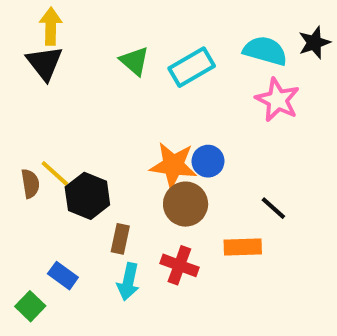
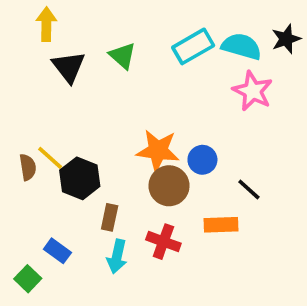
black triangle: (45, 63) -> (69, 67), moved
cyan rectangle: (192, 67) -> (193, 46), moved
blue circle: (208, 161) -> (202, 160), moved

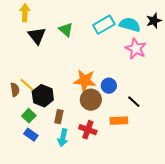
green square: (28, 279) -> (29, 116), moved

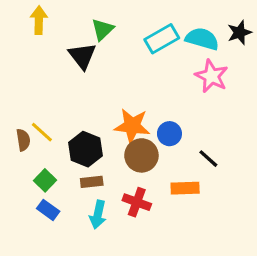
green triangle: (66, 30) -> (103, 29), moved, turned 35
black triangle: (37, 36) -> (82, 56), moved
black hexagon: (43, 96) -> (85, 149), moved
brown rectangle: (59, 117) -> (92, 182), turned 72

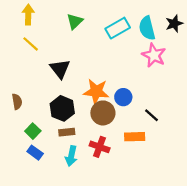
cyan semicircle: (202, 39) -> (147, 28), turned -120
black triangle: (82, 56) -> (60, 69), moved
yellow line: (42, 132) -> (31, 44), moved

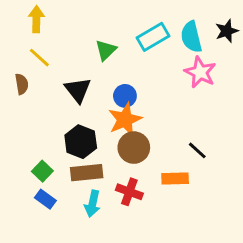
green triangle: (75, 21) -> (106, 50), moved
orange star: (96, 91) -> (125, 119), turned -30
blue circle: (123, 97) -> (125, 96), moved
brown semicircle: (17, 102) -> (22, 84), moved
brown rectangle: (67, 132) -> (87, 173), size x1.5

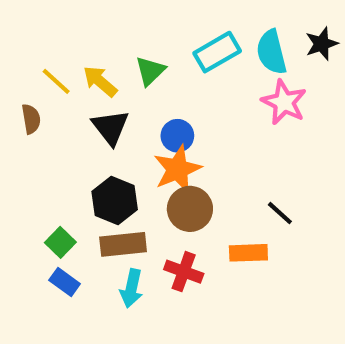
yellow arrow: (36, 19) -> (100, 81), moved, turned -50

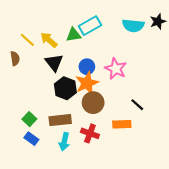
cyan rectangle: (217, 52) -> (90, 26), moved
cyan semicircle: (271, 52) -> (133, 26), turned -70
green triangle: (150, 71) -> (74, 35), turned 35
pink star: (284, 102) -> (116, 69), moved
black hexagon: (115, 201) -> (65, 88), moved

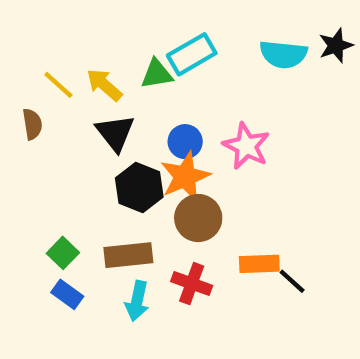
black line: (137, 105) -> (292, 281), moved

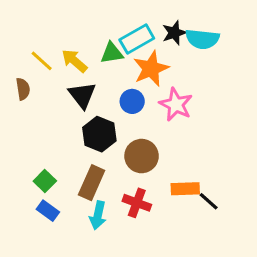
black star: (336, 46) -> (174, 33), moved
orange star: (185, 177) -> (151, 69), moved
brown rectangle: (128, 255) -> (92, 183), turned -60

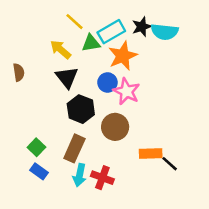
yellow line: (42, 61) -> (74, 22), moved
pink star: (176, 105) -> (127, 91), moved
red cross: (137, 203) -> (102, 178), moved

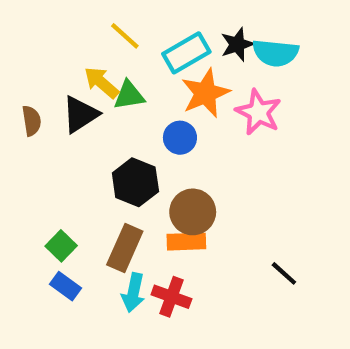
green triangle: (91, 43) -> (129, 95), moved
black triangle: (67, 77) -> (80, 114), moved, turned 35
pink star: (127, 91) -> (258, 112), moved
orange rectangle: (151, 154) -> (186, 242), moved

